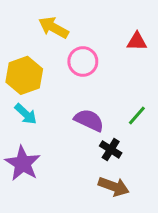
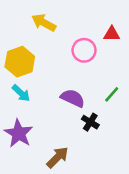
pink circle: (83, 62) -> (84, 50), moved
brown arrow: (114, 187) -> (58, 157), moved, turned -65

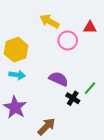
yellow arrow: (44, 23) -> (49, 21), moved
cyan arrow: (21, 93) -> (17, 75), turned -35
green line: (112, 94) -> (90, 88), moved

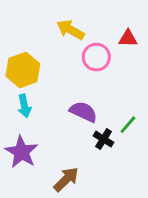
cyan arrow: (17, 75) -> (24, 106), turned 70

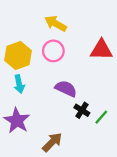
red triangle: (128, 38) -> (101, 50), moved, size x1.5
pink circle: (96, 57) -> (53, 51), moved
green line: (128, 125) -> (101, 117), moved

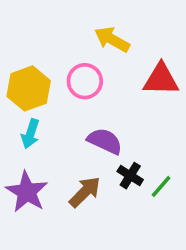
yellow arrow: (56, 24) -> (112, 39), moved
cyan arrow: (19, 84) -> (30, 134), turned 30
brown arrow: (52, 142) -> (85, 192), moved

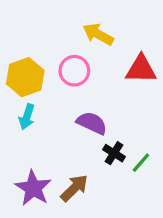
purple star: (27, 192) -> (33, 188), moved
brown arrow: (85, 192) -> (74, 188), moved

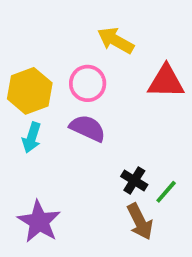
purple semicircle: (92, 123) -> (88, 128), moved
brown arrow: (74, 188) -> (140, 222), moved, turned 108

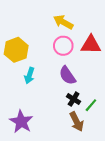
pink circle: (88, 83) -> (63, 46), moved
purple semicircle: (88, 128) -> (67, 75), moved, turned -150
cyan arrow: (32, 138) -> (29, 75), moved

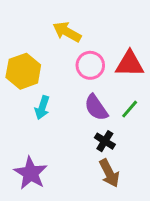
yellow arrow: (63, 22) -> (67, 32), moved
green line: (91, 105) -> (130, 109), moved

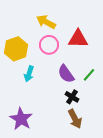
red triangle: (130, 64) -> (78, 39), moved
pink circle: (90, 65) -> (49, 45), moved

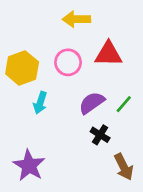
yellow arrow: (46, 22) -> (76, 19), moved, turned -30
purple semicircle: (66, 74) -> (92, 103), turned 90
brown arrow: (75, 119) -> (124, 167), moved

